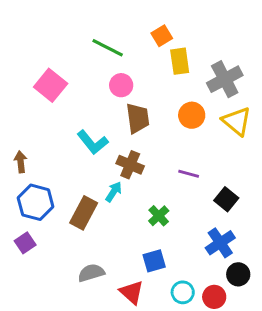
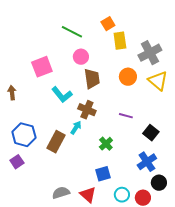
pink square: (51, 85) -> (42, 67), moved, turned 30
brown arrow: (21, 162) -> (12, 93), moved
gray semicircle: (91, 273) -> (61, 193), moved

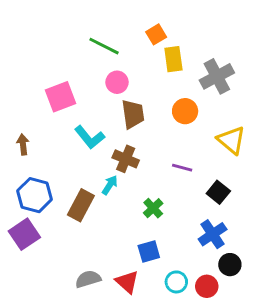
yellow triangle: (158, 81) -> (231, 140), moved
brown arrow: (12, 93) -> (23, 144), moved
purple square: (17, 162) -> (24, 234), size x1.5

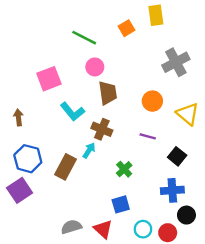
yellow rectangle: (173, 59) -> (156, 15), moved
orange circle: (185, 111) -> (152, 101), moved
blue cross: (213, 234) -> (172, 190), turned 30

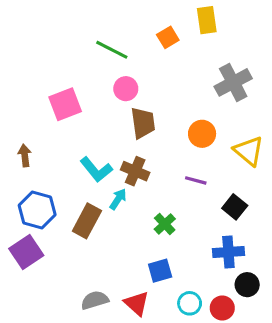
cyan L-shape: (72, 112) -> (96, 170), moved

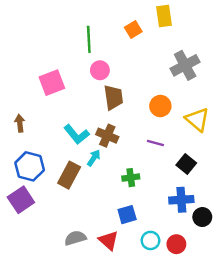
green line: (112, 50) -> (89, 39), turned 60
green cross: (165, 224) -> (131, 178), turned 35
black circle: (247, 285) -> (202, 217), moved

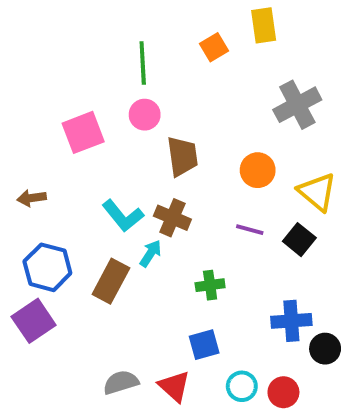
pink circle: (100, 70) -> (145, 115), moved
brown arrow: (20, 123) -> (32, 198), turned -91
black square: (186, 164) -> (299, 240), moved

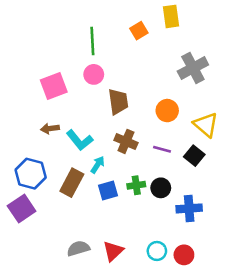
brown arrow: (32, 198) -> (50, 129), moved
brown cross: (172, 218) -> (126, 141), moved
blue square: (204, 345) -> (108, 190), moved
black circle: (325, 349) -> (161, 188), moved
red triangle: (174, 386) -> (113, 251), turned 35

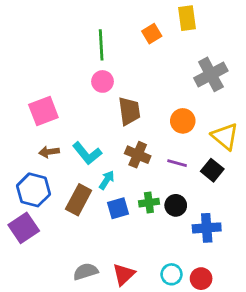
pink square: (54, 86) -> (43, 111), moved
brown arrow: (50, 129) -> (49, 152), moved

